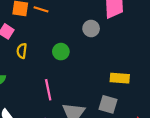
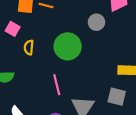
green circle: (61, 52) -> (68, 46), size x1.6

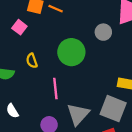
yellow semicircle: (29, 47) -> (32, 61), moved, turned -32
gray square: (117, 97) -> (113, 109), size x1.4

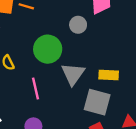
gray triangle: (78, 114) -> (73, 74), moved

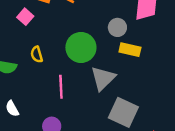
yellow rectangle: (109, 75) -> (130, 50), moved

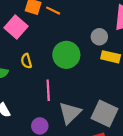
pink square: (25, 17) -> (16, 27), size x1.5
gray triangle: (103, 78) -> (70, 113), moved

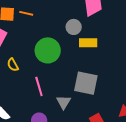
gray triangle: (70, 113) -> (64, 102), size x0.7
gray square: (105, 114) -> (86, 83), moved

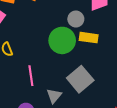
green circle: (48, 50) -> (62, 40), moved
gray square: (86, 83) -> (80, 79), turned 30

